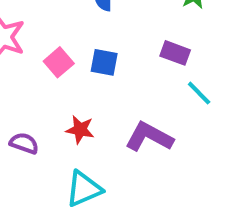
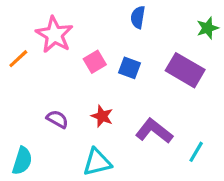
purple rectangle: (175, 53) -> (185, 70), size x1.6
cyan line: (199, 93) -> (196, 152), moved, turned 65

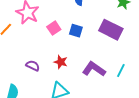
cyan line: (196, 152) -> (121, 70), moved

